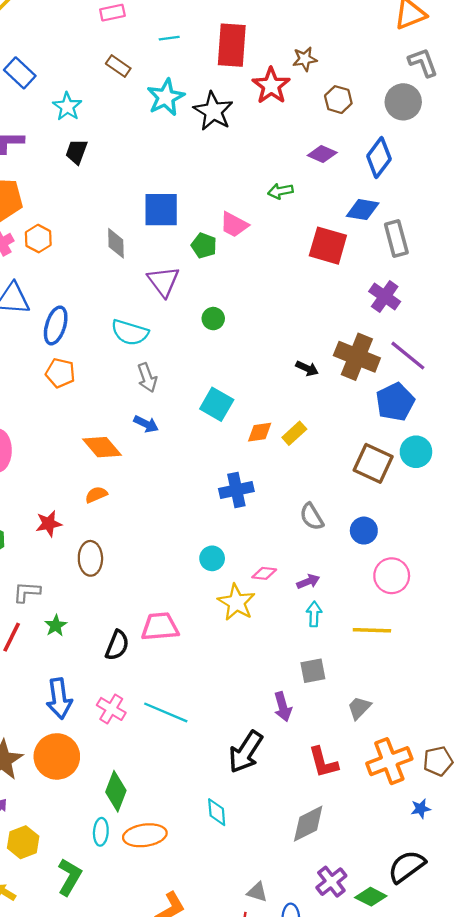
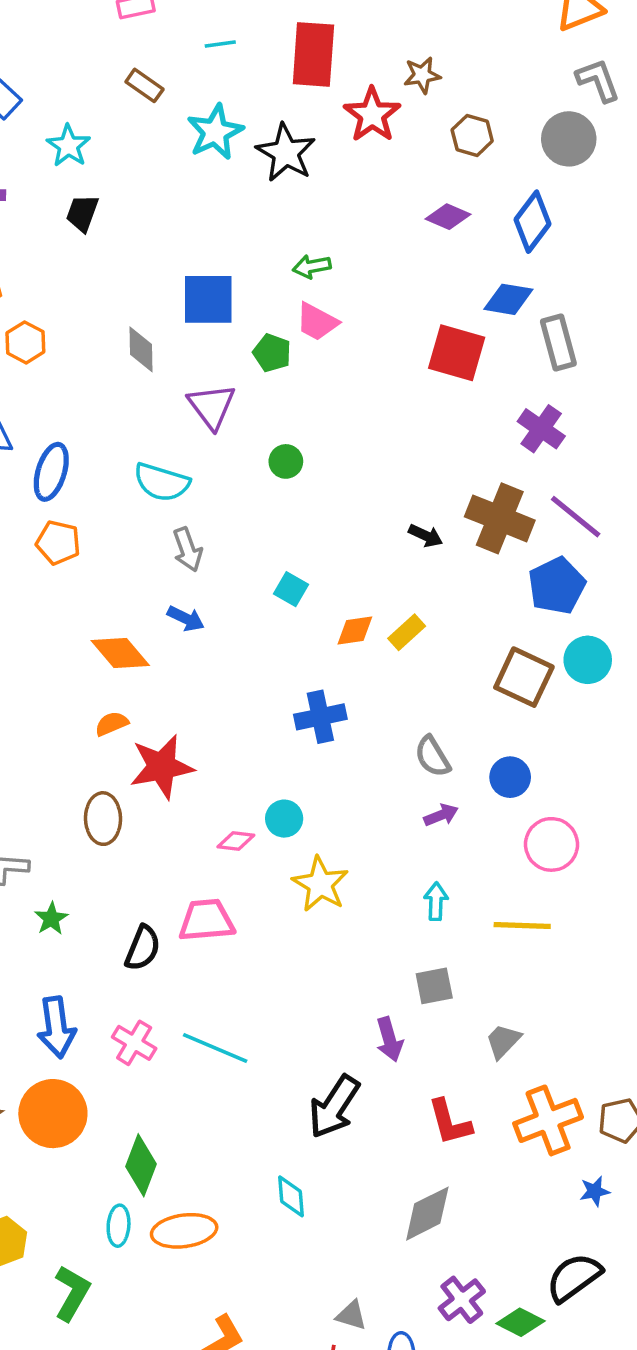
green arrow: (280, 191) -> (312, 267), moved
cyan square: (217, 404) -> (291, 589), size x0.7
red star: (49, 524) -> (162, 767), moved, size x1.6
pink diamond: (264, 573) -> (236, 841), moved
purple arrow: (308, 582) -> (441, 815), moved

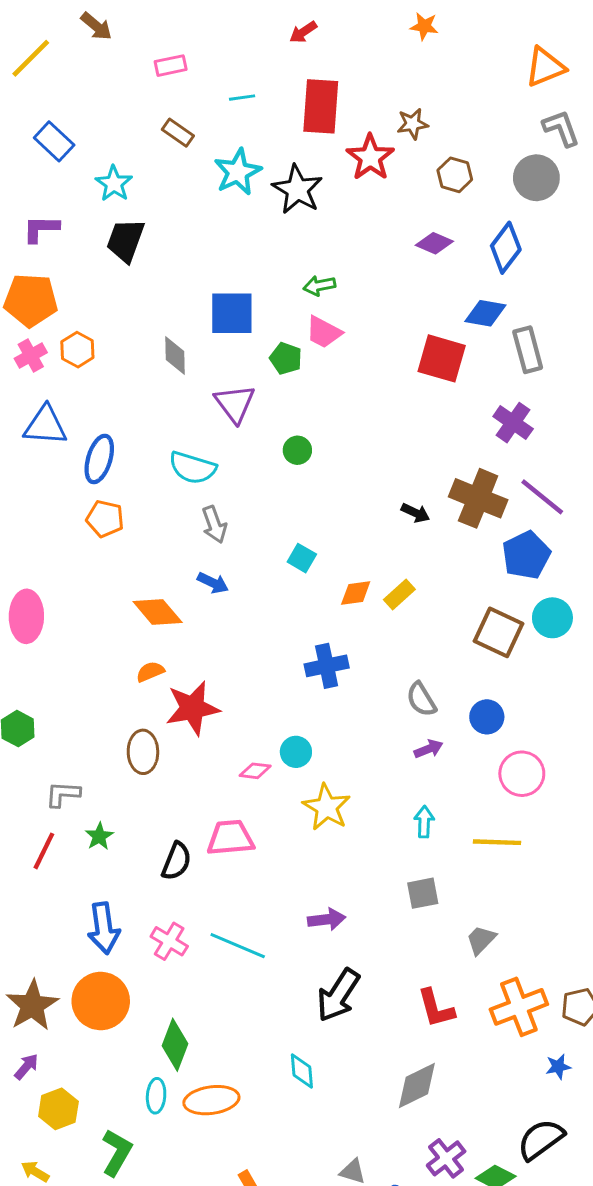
black trapezoid: (82, 213) -> (125, 240), size x1.4
purple arrow: (389, 1039) -> (327, 919), moved, turned -81

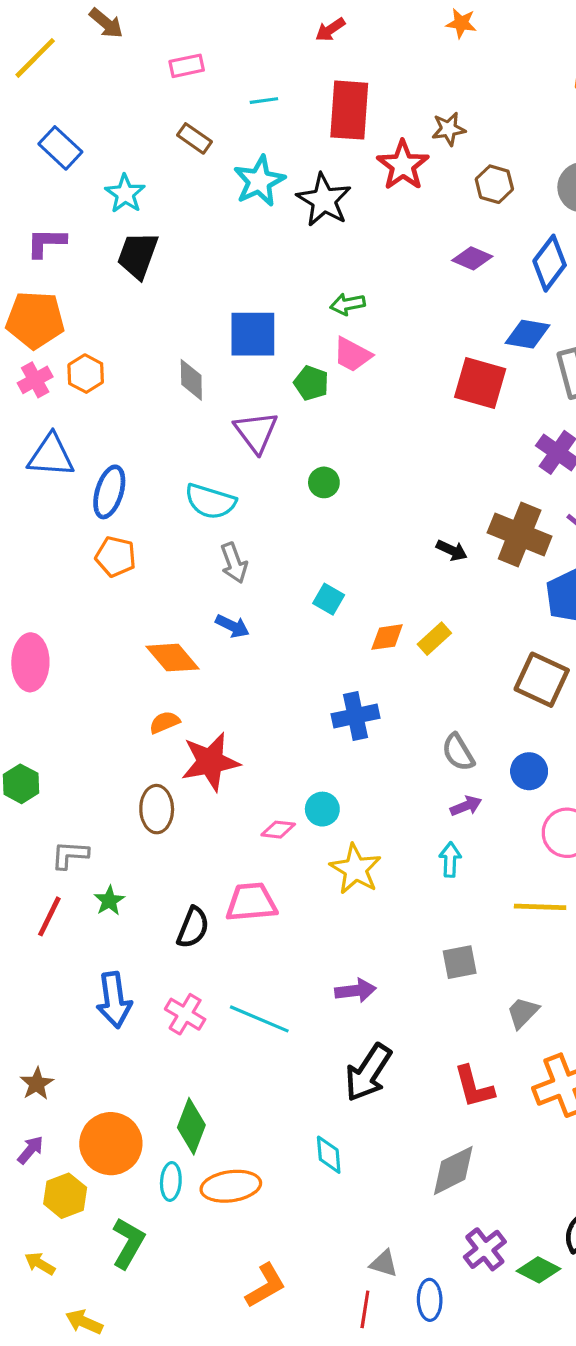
cyan arrow: (424, 822) -> (450, 860), moved
orange circle: (101, 1001) -> (111, 1144), moved
brown star: (32, 1005) -> (37, 1084), size x0.6

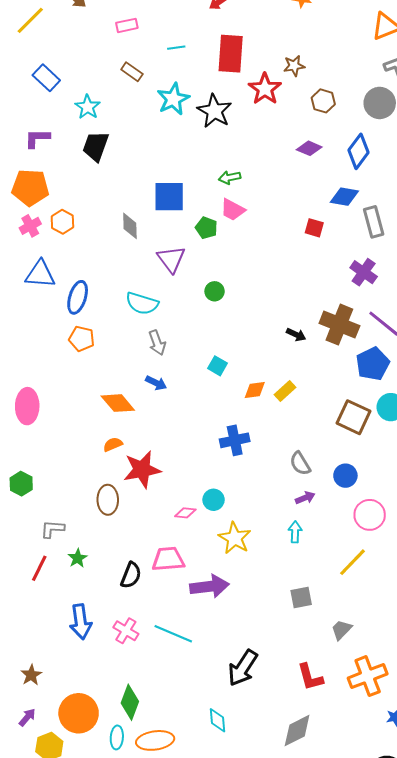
red square: (480, 383) -> (314, 228), size x0.6
yellow line: (540, 907) -> (352, 562), turned -48
purple arrow: (355, 991) -> (209, 586), moved, size x1.5

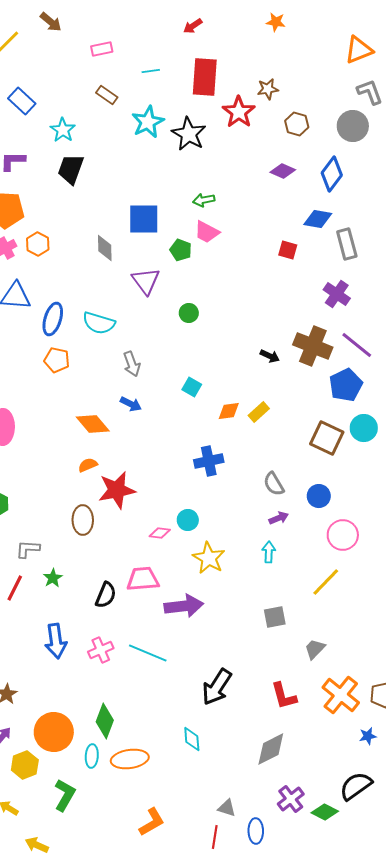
cyan semicircle: (142, 303) -> (99, 323), moved
pink cross: (126, 631) -> (101, 650), turned 35
orange cross: (368, 676) -> (341, 695), turned -30

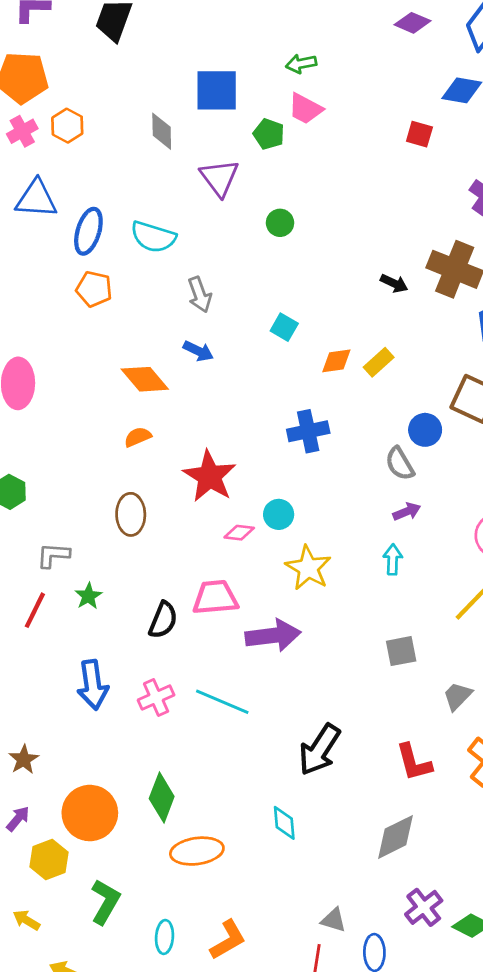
red star: (117, 490) -> (210, 476), moved, turned -30
blue circle: (319, 496) -> (425, 430), moved
cyan ellipse: (92, 756) -> (165, 937), moved

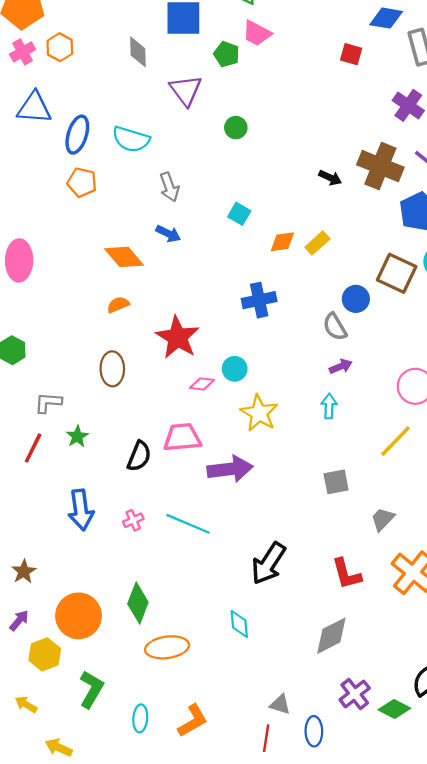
pink cross: (156, 698) -> (133, 520), size x0.7

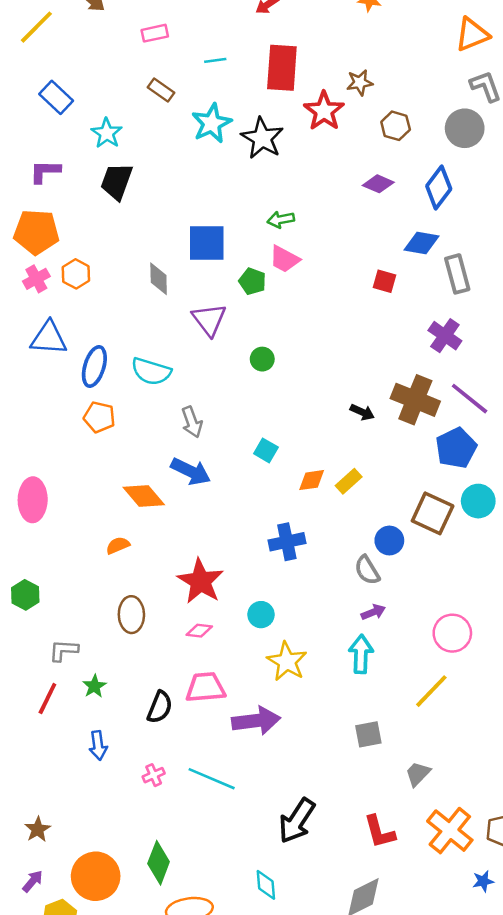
blue arrow: (168, 234) -> (191, 471), size x1.5
orange semicircle: (118, 305) -> (118, 545), moved
pink diamond: (202, 384) -> (199, 631), moved
cyan arrow: (329, 406) -> (361, 654), size x1.4
blue arrow: (81, 510) -> (98, 745), moved, size x0.7

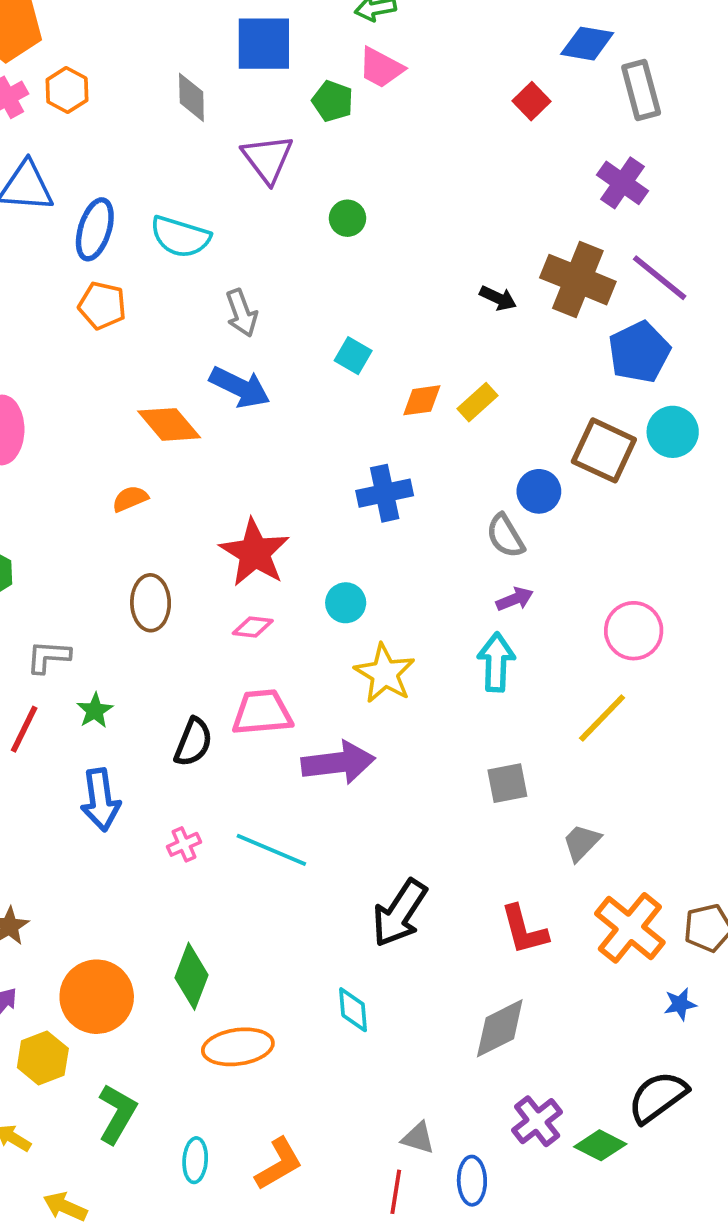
red square: (384, 281) -> (531, 101), turned 30
blue arrow: (98, 745) -> (100, 800), size x1.4

